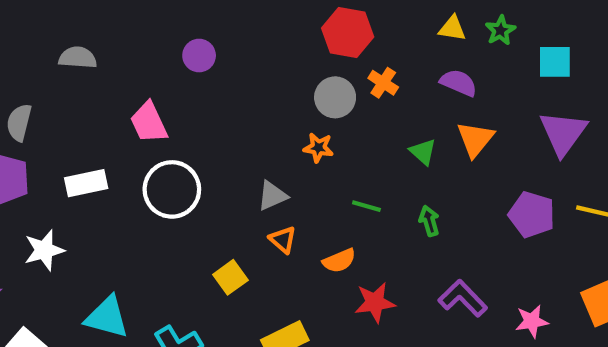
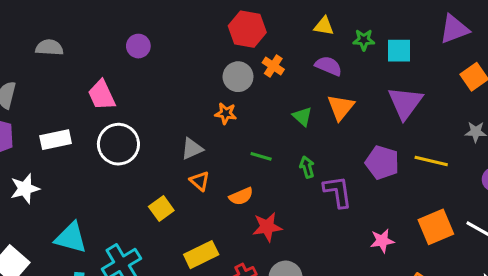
green star: (500, 30) -> (364, 40), moved, turned 30
purple L-shape: (463, 298) -> (338, 192), moved, turned 36

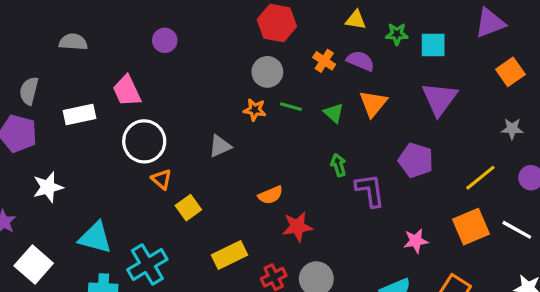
orange cross: (273, 66) -> (324, 61), moved
white rectangle: (56, 140) -> (79, 115), moved
green line: (261, 156) -> (291, 107), moved
yellow line: (431, 161) -> (480, 178), moved, turned -52
orange triangle: (200, 181) -> (162, 179), moved

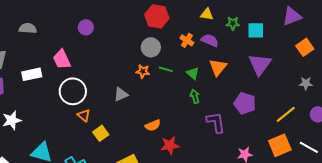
green arrow: (338, 165) -> (195, 96), moved

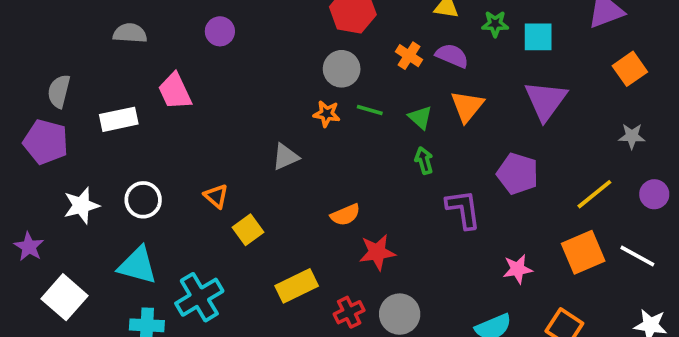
gray semicircle: (28, 28) -> (130, 33), moved
white circle: (73, 91) -> (143, 200), moved, size x0.7

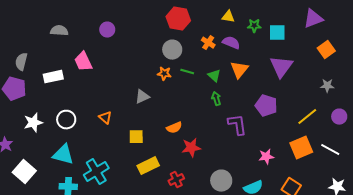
yellow square: (248, 230) -> (136, 137), moved, turned 35
gray circle: (400, 314) -> (221, 181), moved

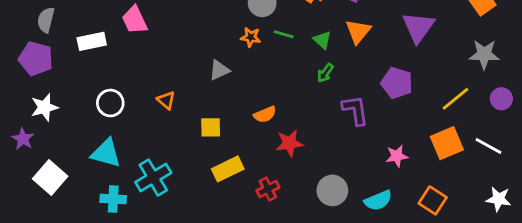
gray star: (327, 86) -> (484, 54), size x1.5
green arrow: (216, 99) -> (325, 73), turned -128
white star: (33, 123) -> (44, 107), moved

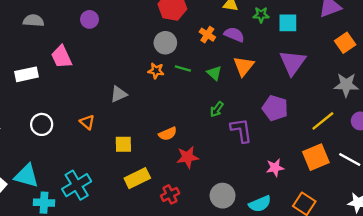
gray triangle: (219, 70) -> (119, 94), moved
green arrow: (325, 73) -> (217, 109), moved
cyan triangle: (106, 153) -> (26, 176), moved

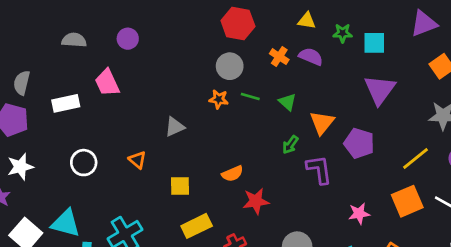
purple circle: (89, 19) -> (128, 39), moved
orange triangle: (244, 66) -> (322, 123), moved

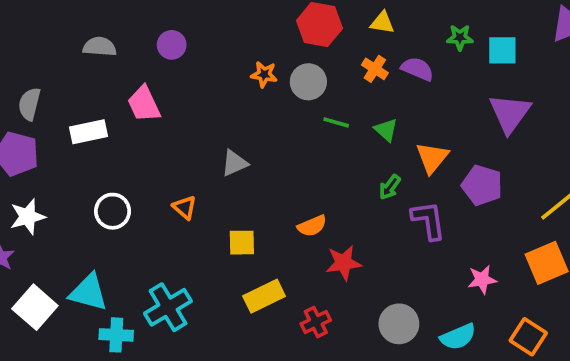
yellow triangle: (307, 21) -> (382, 23), moved
orange star: (219, 99) -> (264, 74), moved

